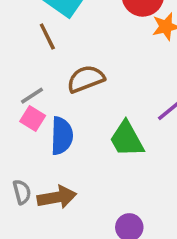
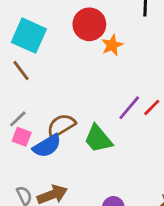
brown semicircle: (86, 79) -> (61, 126), moved
blue semicircle: (62, 136) -> (47, 146), turned 68

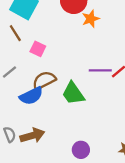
purple line: (129, 108) -> (100, 70), turned 45
pink square: (22, 137) -> (38, 49), moved

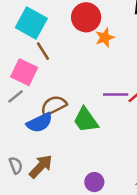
brown line: (15, 33) -> (43, 51), moved
pink square: (38, 49) -> (24, 72), moved, size x1.5
brown arrow: (32, 135) -> (41, 166), turned -30

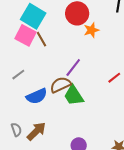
pink square: (24, 72) -> (26, 35), moved
purple line: (116, 94) -> (73, 68), moved, turned -54
brown semicircle: (54, 106) -> (60, 85), moved

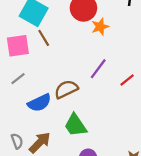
pink square: (26, 35) -> (18, 46), moved, turned -35
purple line: (73, 68) -> (98, 69), moved
green trapezoid: (74, 95) -> (75, 125), moved

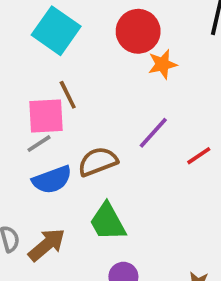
brown line: (44, 38) -> (68, 95), moved
pink square: (18, 46) -> (46, 116), moved
gray line: (18, 79) -> (39, 144), moved

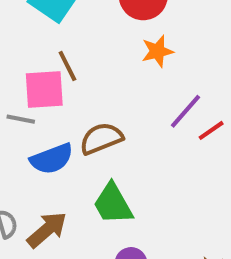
orange star: (163, 64) -> (157, 51), moved
purple line: (153, 133) -> (186, 111), moved
gray line: (39, 144) -> (21, 119), moved, turned 45

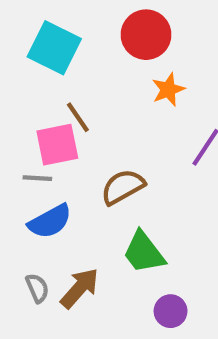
blue semicircle: (52, 159) -> (50, 221), moved

